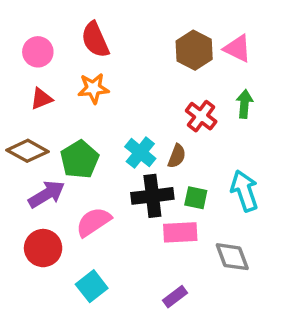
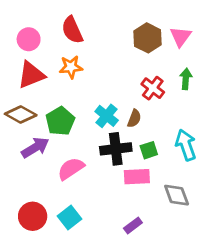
pink triangle: (238, 48) -> (181, 37), turned 40
red triangle: (41, 99) -> (31, 75), size x1.6
green square: (196, 198) -> (149, 150), turned -30
red circle: (43, 248) -> (33, 216), moved

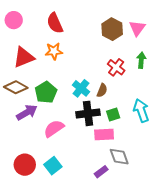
pink circle: (29, 39) -> (14, 20), moved
gray diamond: (177, 195) -> (119, 157), moved

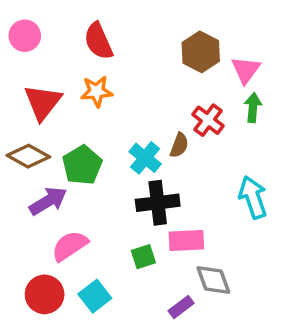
pink triangle: (137, 28) -> (246, 70), moved
red triangle: (24, 57) -> (43, 102), turned -30
brown semicircle: (102, 90) -> (179, 145), moved
green square: (113, 114) -> (143, 257), moved
pink semicircle: (54, 129) -> (70, 246), moved

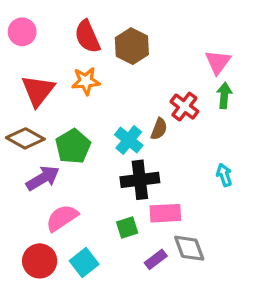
brown hexagon: (201, 52) -> (132, 46), moved
cyan arrow: (253, 197) -> (224, 175), size x0.6
purple rectangle: (181, 307) -> (156, 259), moved

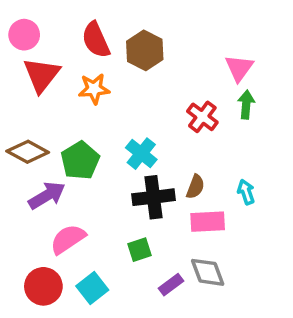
red triangle: (38, 91) -> (42, 75), moved
brown semicircle: (159, 129) -> (195, 187), moved
pink rectangle: (165, 213) -> (208, 222), moved

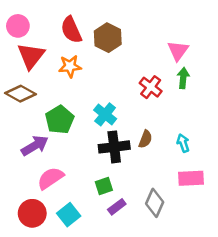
brown diamond: (28, 152) -> (21, 94), moved
pink rectangle: (208, 222) -> (191, 178), moved
gray diamond: (208, 272) -> (155, 203), turned 44
purple rectangle: (171, 285) -> (117, 207), moved

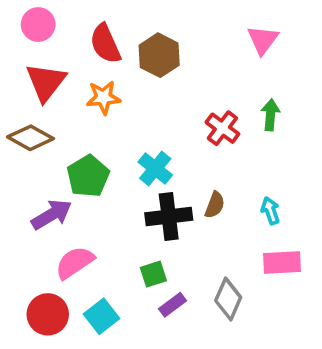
pink circle: (18, 26) -> (38, 25), moved
pink triangle: (178, 51) -> (263, 40), moved

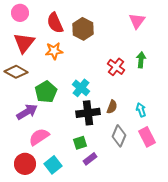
pink rectangle: (282, 263) -> (147, 137), turned 66
gray diamond: (228, 299) -> (119, 136), moved

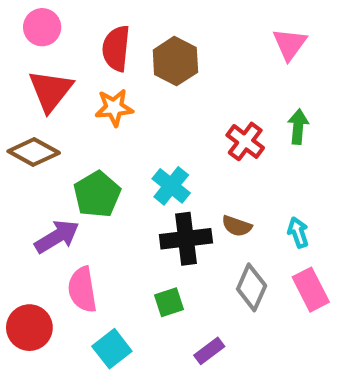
red semicircle: (55, 23) -> (116, 48), turned 30
brown semicircle: (112, 107) -> (237, 226), turned 88
pink semicircle: (39, 137) -> (82, 290), turned -65
purple rectangle: (90, 159) -> (209, 351), moved
red circle: (25, 164) -> (29, 328), moved

